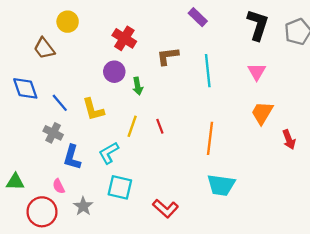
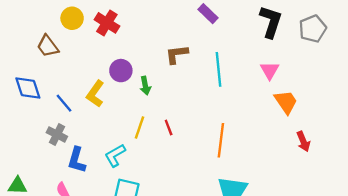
red cross: (124, 38) -> (107, 23), moved
yellow L-shape: (93, 109) -> (95, 94), moved, turned 50
orange trapezoid: (262, 113) -> (286, 102), moved, turned 115

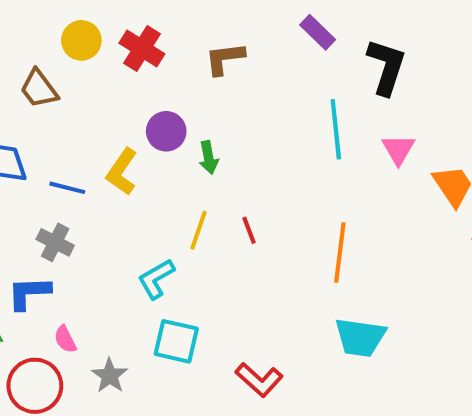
black L-shape: (271, 22) -> (386, 67), moved
brown L-shape: (177, 54) -> (225, 59), moved
pink triangle: (270, 71) -> (398, 149), moved
blue line: (64, 103) -> (67, 188), turned -36
blue L-shape: (77, 160) -> (29, 293), moved, turned 72

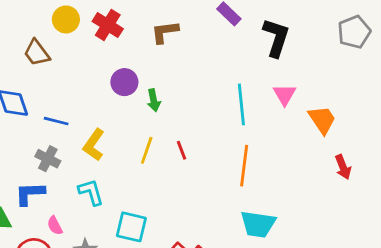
cyan line: (336, 129) -> (241, 104), moved
yellow L-shape: (122, 172) -> (94, 145), moved
cyan L-shape: (156, 279) -> (91, 192), moved, turned 104

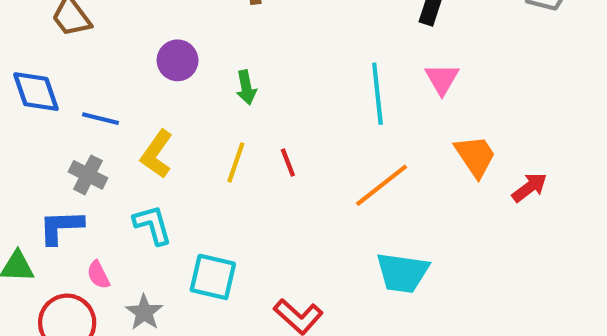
purple circle: (124, 82) -> (178, 60), moved
orange trapezoid: (322, 120) -> (475, 156), moved
orange line: (244, 166) -> (382, 185), turned 45
red arrow: (343, 167) -> (529, 187), turned -105

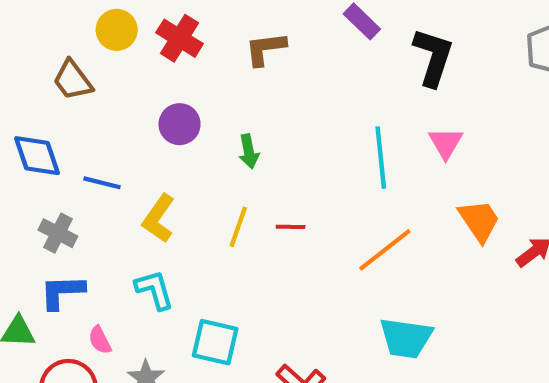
red line: (288, 162) -> (291, 227), turned -68
gray cross: (88, 175) -> (58, 233), moved

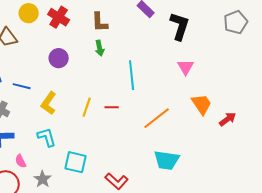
brown L-shape: (265, 49) -> (100, 22), turned -85
green arrow: (249, 151) -> (100, 48), moved
cyan line: (381, 158) -> (132, 75), moved

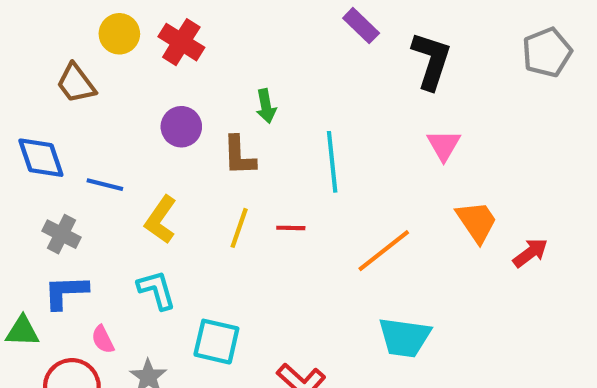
brown L-shape: (100, 22) -> (239, 156), moved

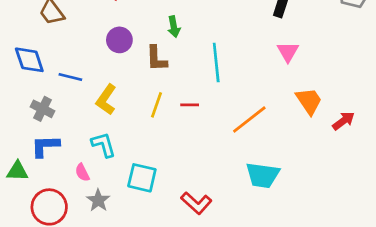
pink semicircle: (103, 339) -> (82, 173), moved

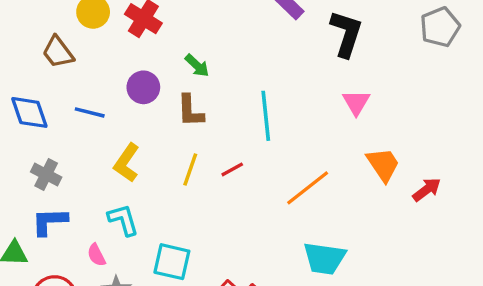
green arrow: (174, 27) -> (197, 66), moved, turned -36
blue line: (70, 77) -> (90, 112), moved
red line: (190, 105) -> (232, 169), turned -30

